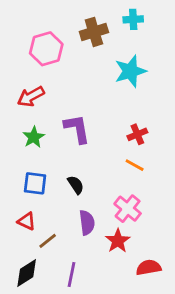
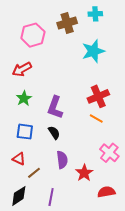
purple L-shape: (77, 129) -> (55, 107), moved, turned -150
red cross: (137, 134) -> (98, 96), size x1.5
pink cross: (128, 209) -> (109, 153), moved

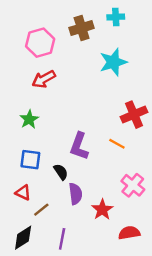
red arrow: (22, 69) -> (44, 79), moved
red cross: (98, 96) -> (134, 115), moved
purple L-shape: (55, 107) -> (79, 146), moved
black semicircle: (54, 133) -> (61, 172), moved

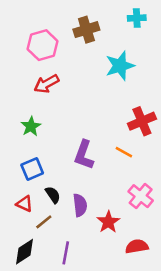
cyan cross: (116, 17) -> (137, 18), moved
blue square: (30, 160) -> (32, 169), turned -30
black semicircle: (61, 172) -> (53, 195), moved

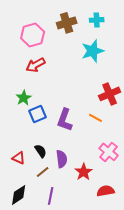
cyan cross: (137, 18) -> (97, 20), moved
blue square: (32, 169) -> (38, 114), moved
brown line: (44, 222) -> (43, 172), moved

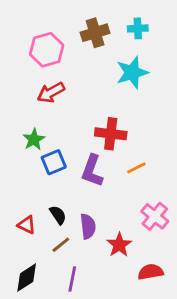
red cross: (110, 94) -> (111, 134), moved, turned 30
orange line: (96, 118) -> (136, 168), turned -56

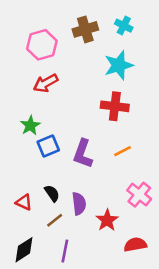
cyan cross: (138, 28) -> (124, 26), turned 30
red cross: (111, 134) -> (115, 106), moved

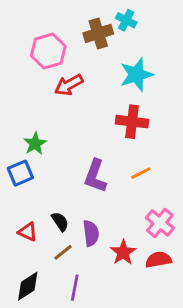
cyan cross: (124, 26) -> (126, 20), moved
red arrow: (46, 83) -> (69, 85), moved
blue square: (48, 146) -> (20, 173), moved
red semicircle: (135, 245) -> (158, 260), moved

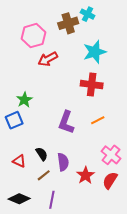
red semicircle: (158, 260) -> (110, 180), turned -48
black diamond: (28, 286) -> (19, 199), turned 55

